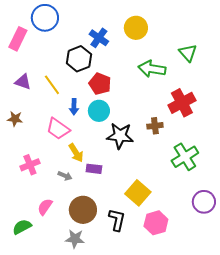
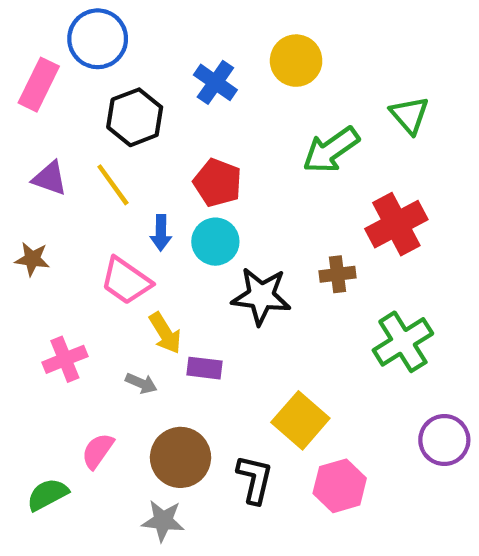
black hexagon: (79, 59) -> (135, 117), moved
green arrow: (152, 69) -> (331, 150), turned -44

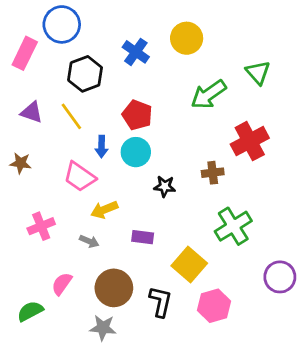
black star: (261, 296) -> (165, 186), size x0.6
yellow arrow: (165, 333) -> (104, 210), turned 100
green cross: (403, 342) -> (233, 226), moved
purple rectangle: (204, 368) -> (143, 237), moved

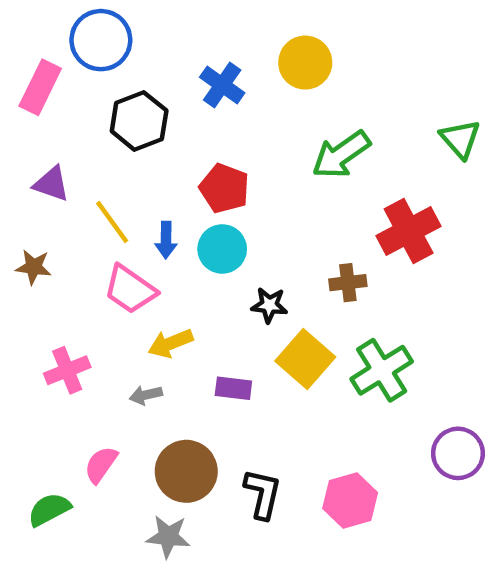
green triangle: (258, 72) -> (460, 139), moved
yellow line: (71, 116) -> (112, 222), moved
gray arrow: (89, 241) -> (146, 395), turned 144
yellow square: (189, 265) -> (305, 359), moved

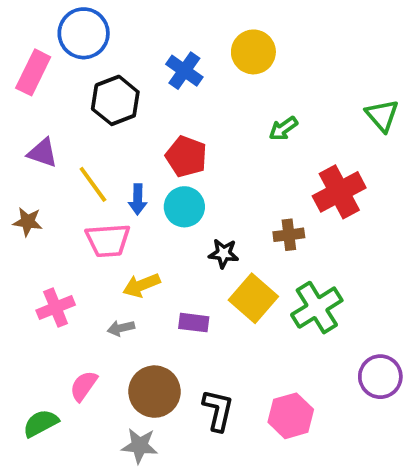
green arrow: (341, 155) -> (283, 128), size x0.6
pink trapezoid: (130, 289) -> (108, 240), turned -39

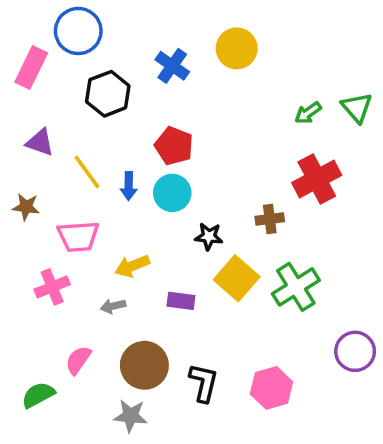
green arrow: (283, 128) -> (308, 113), moved
pink trapezoid: (108, 240) -> (78, 236), moved

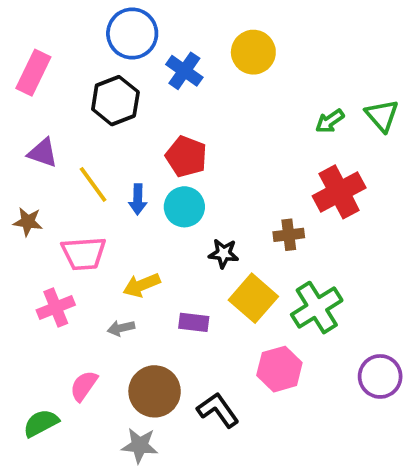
blue circle: (78, 31) -> (132, 34), moved
black L-shape: (204, 383) -> (218, 410), turned -48
pink hexagon: (271, 388) -> (279, 369), moved

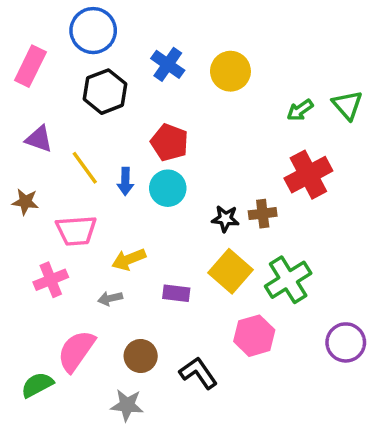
blue circle: (132, 34) -> (93, 31), moved
yellow circle: (253, 52) -> (230, 71), moved
black star: (224, 253) -> (225, 219), moved
pink semicircle: (84, 386) -> (76, 351), size x1.5
brown circle: (155, 391) -> (141, 356), size x0.7

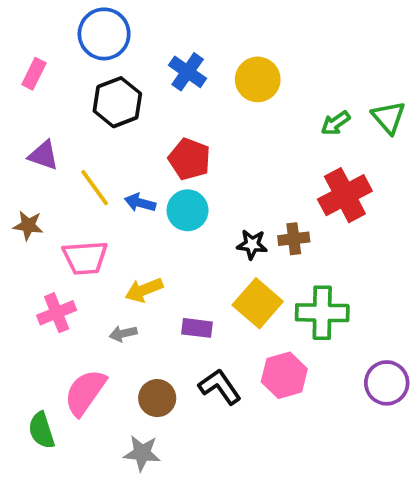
pink rectangle: (30, 66) -> (34, 74), size x0.7
blue arrow: (125, 181) -> (140, 203), turned 104
green cross: (288, 280) -> (322, 313), turned 33
black L-shape: (198, 373) -> (220, 387), moved
green semicircle: (37, 385) -> (41, 430), turned -80

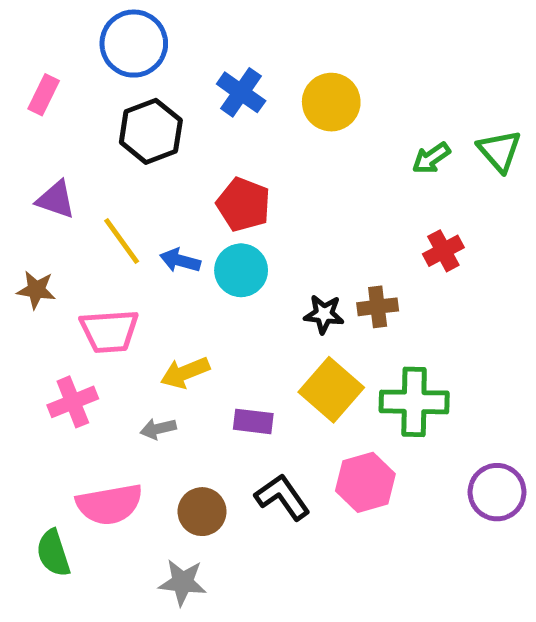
red cross: (345, 195) -> (443, 251), size x0.6
pink semicircle: (85, 392) -> (109, 504), turned -135

